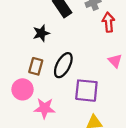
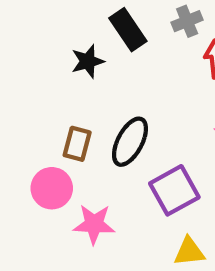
black star: (41, 33) -> (88, 61), moved
purple square: (86, 91) -> (174, 190), turned -35

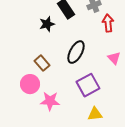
black ellipse: (130, 142) -> (76, 52), moved
brown rectangle: (77, 144) -> (42, 63), turned -56

